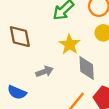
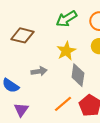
brown diamond: (20, 37) -> (23, 35), turned -75

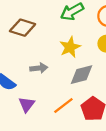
gray diamond: (78, 75) -> (82, 75), turned 65
purple triangle: (21, 110) -> (27, 104), moved

